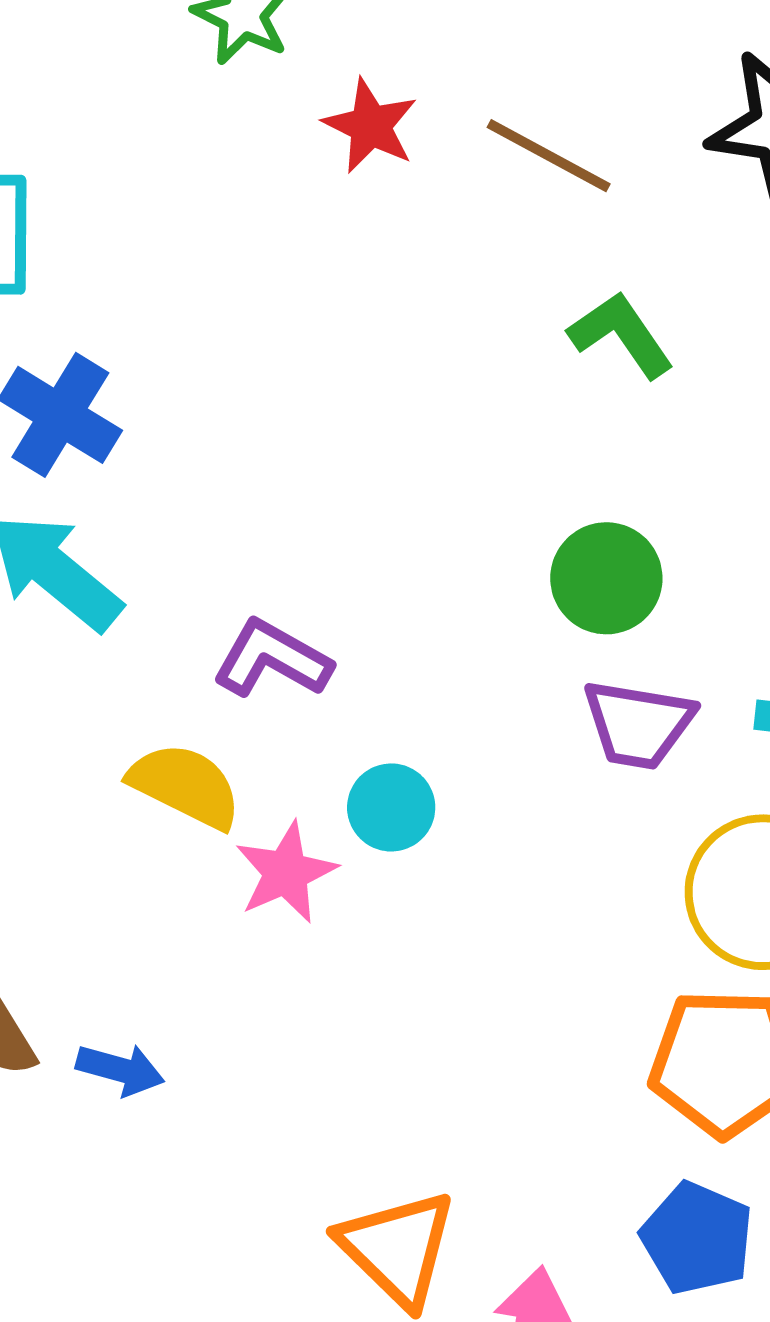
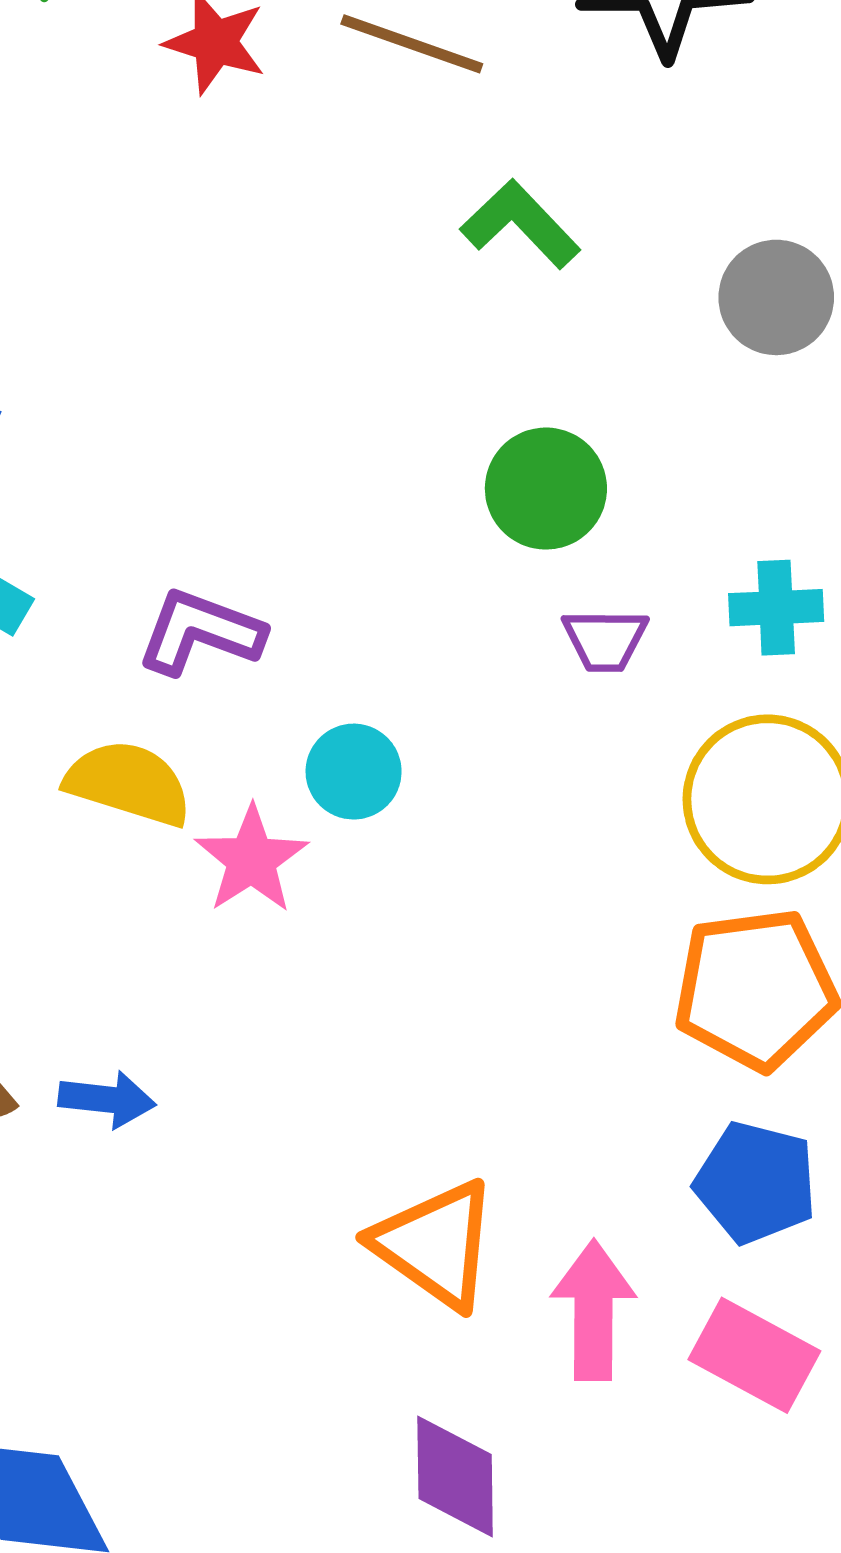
purple trapezoid: (638, 724) -> (605, 640), size x0.7

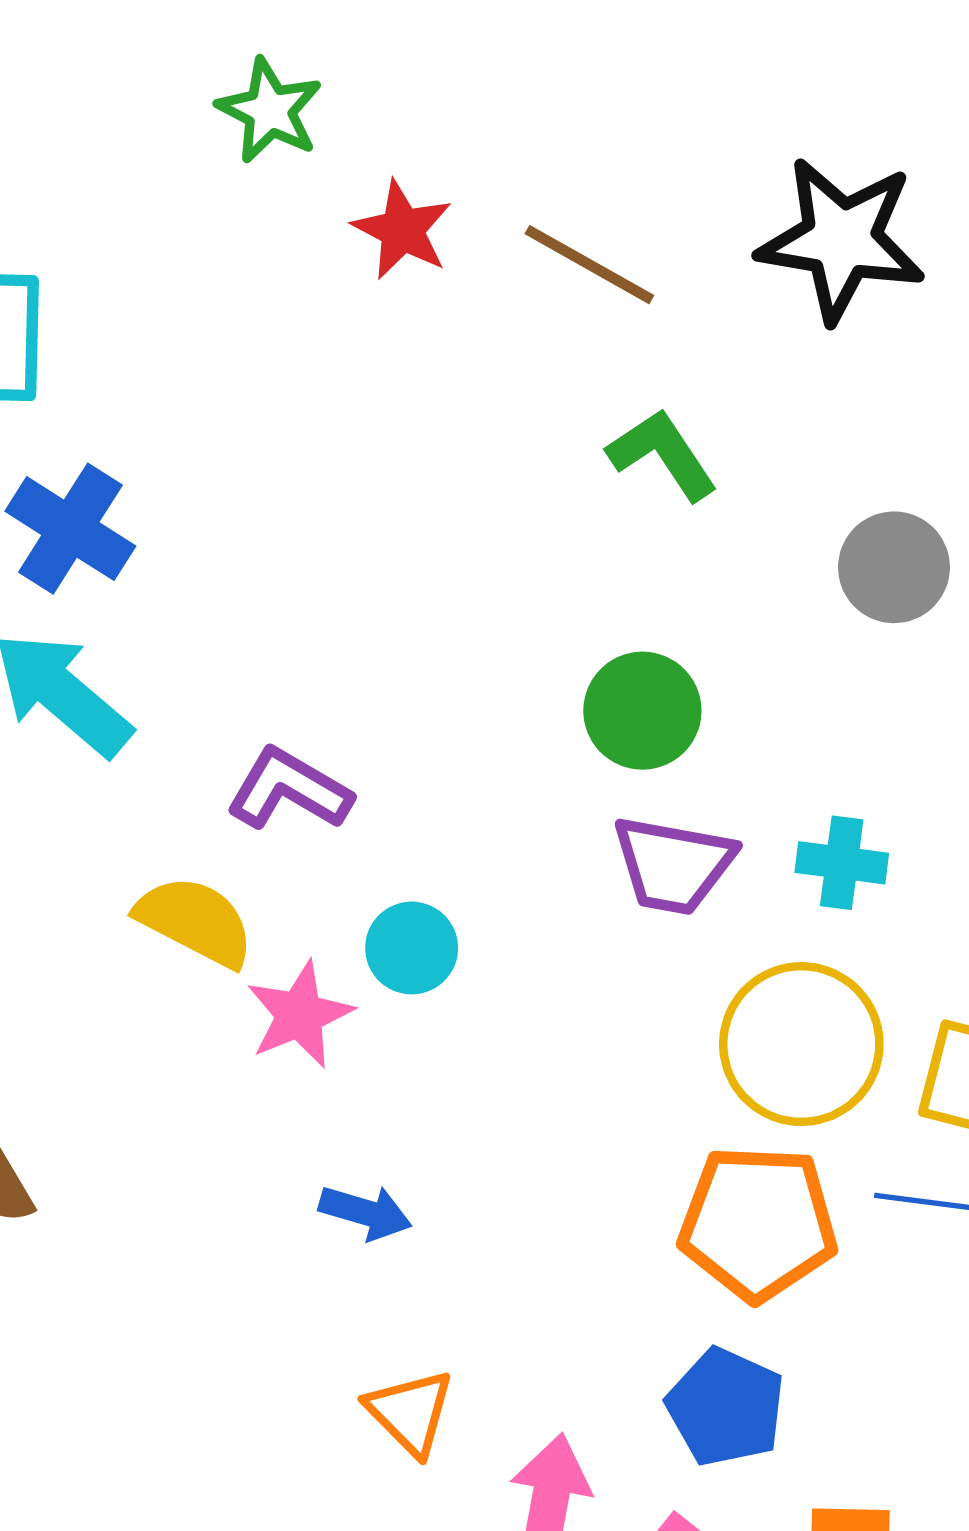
purple trapezoid: (605, 640) -> (673, 865), size x1.5
blue arrow: (107, 1099) -> (365, 1212), moved
orange triangle: (435, 1244) -> (410, 1412), size x0.7

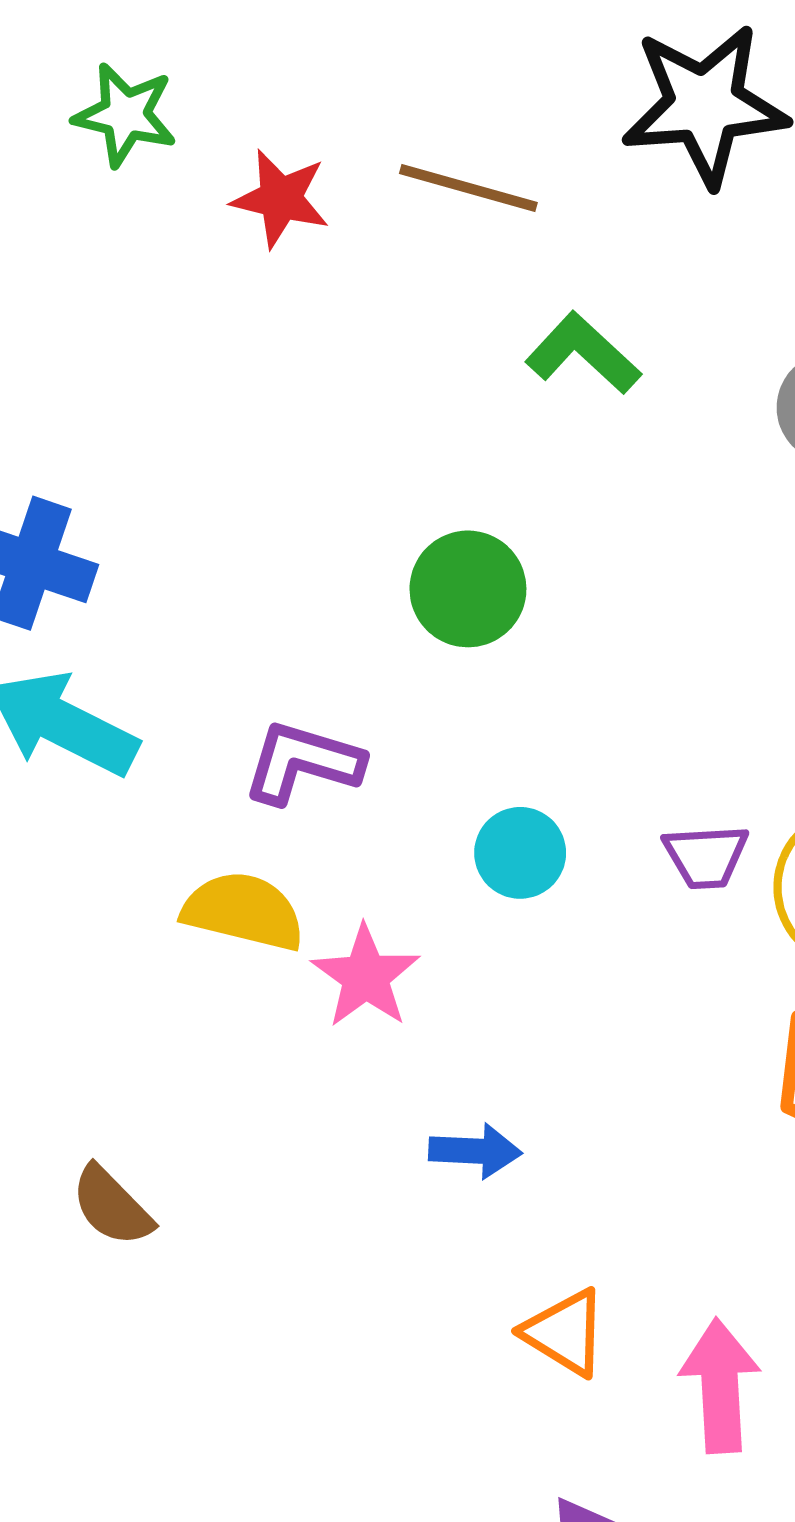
green circle: (642, 711) -> (468, 589), moved
purple trapezoid: (673, 865) -> (706, 856), moved, size x0.7
cyan circle: (412, 948) -> (520, 853), moved

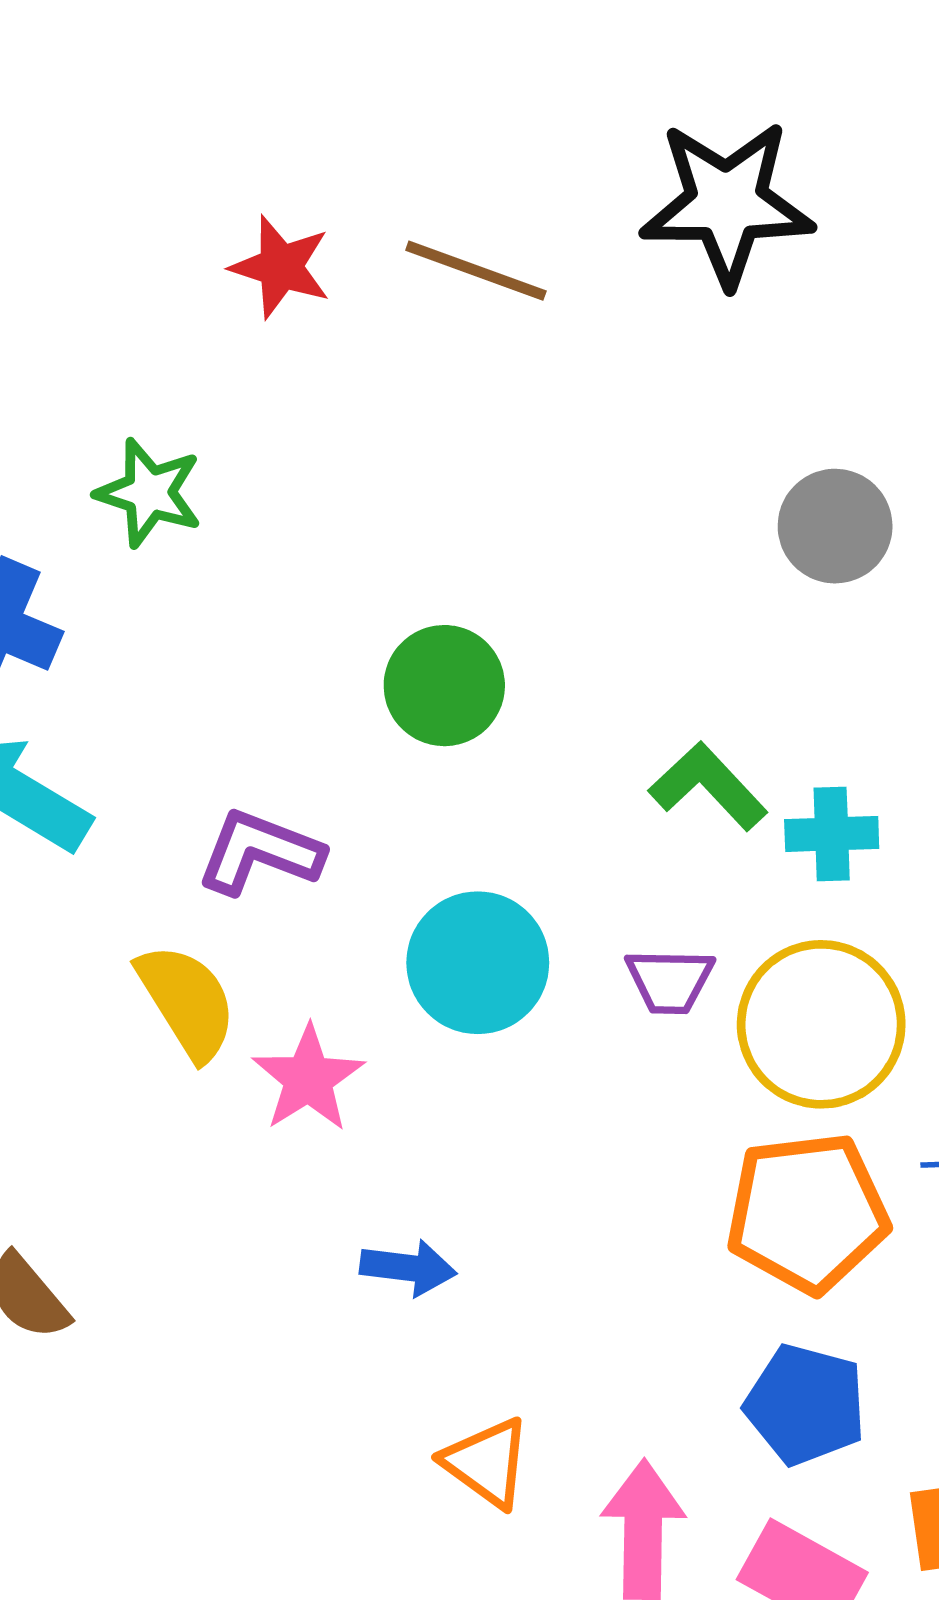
green star: (125, 115) -> (149, 493), moved
green L-shape: (583, 353) -> (708, 786), moved
cyan circle: (520, 853) -> (478, 963), size x1.5
yellow semicircle: (243, 911) -> (187, 1001), turned 40

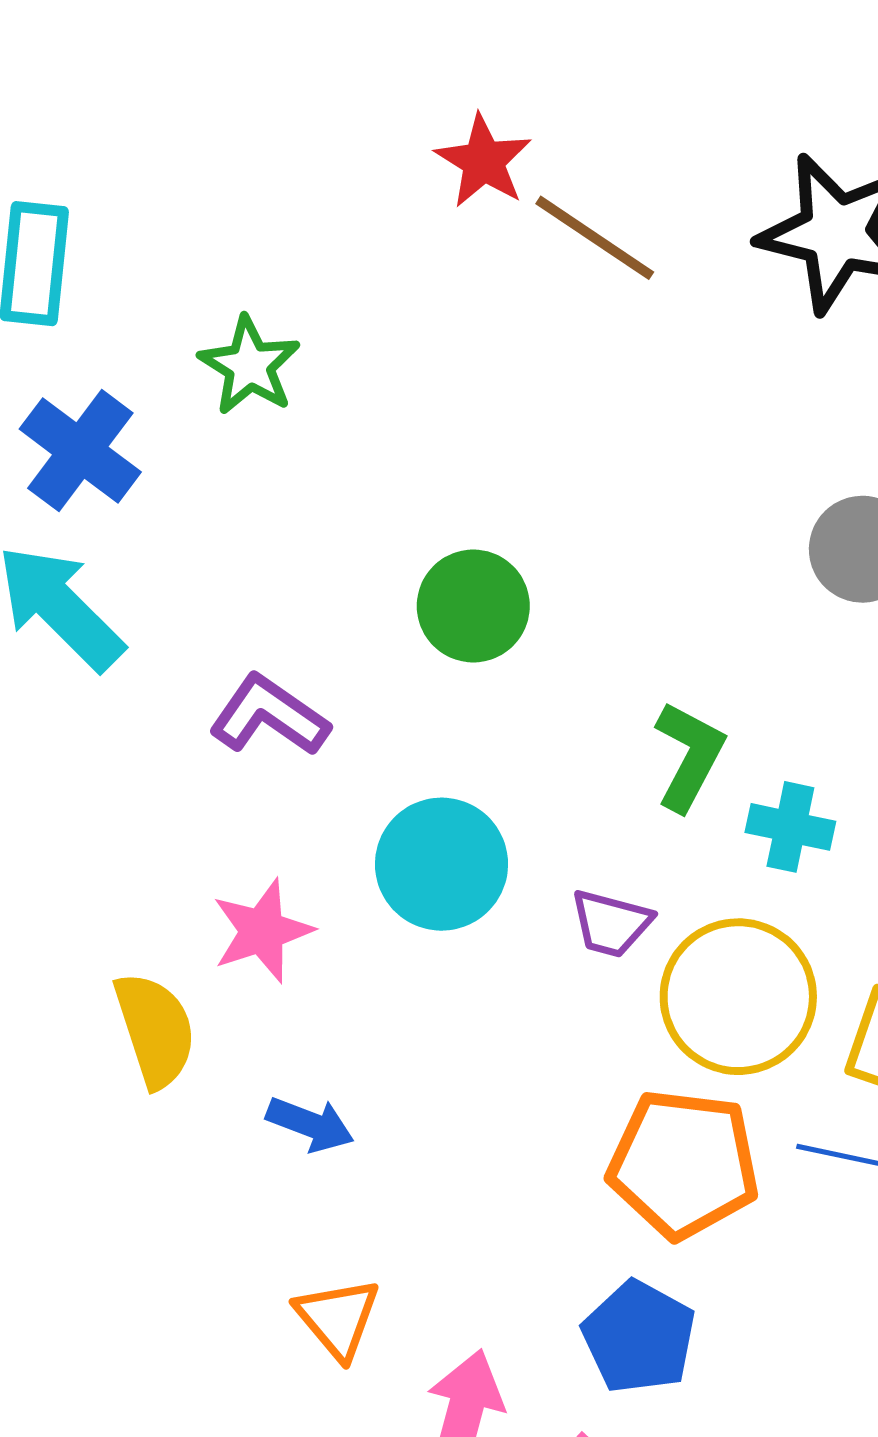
red star: (281, 267) -> (483, 161), moved
green L-shape: (708, 786) -> (689, 756), turned 57
yellow semicircle: (187, 1001) -> (155, 1030), moved

